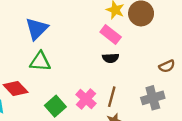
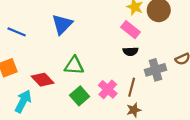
green triangle: (40, 62) -> (74, 66), moved
gray cross: (153, 98) -> (155, 70), moved

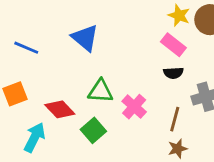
blue triangle: (62, 24) -> (85, 38), turned -35
pink cross: (108, 89) -> (134, 107), moved
green square: (80, 96) -> (93, 130), moved

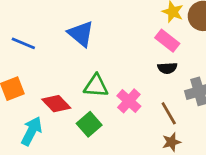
brown line: (175, 119) -> (169, 113), turned -45

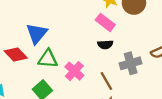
blue triangle: (81, 34) -> (37, 33), moved, turned 30
red diamond: (56, 104) -> (16, 54), moved

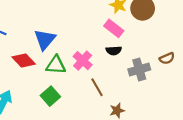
pink cross: (74, 71) -> (83, 61), moved
brown line: (106, 81) -> (97, 87), moved

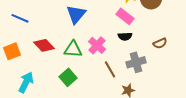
blue triangle: (45, 39) -> (76, 14), moved
brown semicircle: (167, 58) -> (160, 43), moved
gray cross: (139, 69) -> (136, 62), moved

